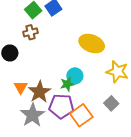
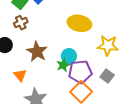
brown star: (40, 92) -> (37, 52), moved
purple pentagon: (61, 106) -> (80, 72), moved

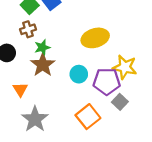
yellow ellipse: (79, 23) -> (95, 38), turned -35
green star: (63, 65) -> (42, 47), moved
purple pentagon: (80, 72) -> (107, 81), moved

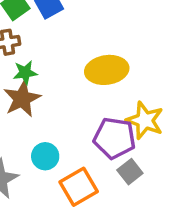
cyan circle: (79, 74) -> (45, 156), moved

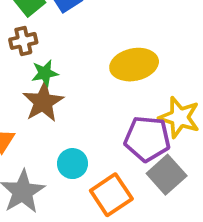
gray square: (130, 172) -> (167, 175), size x1.4

